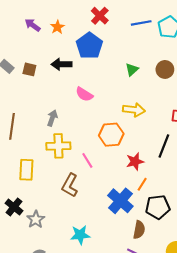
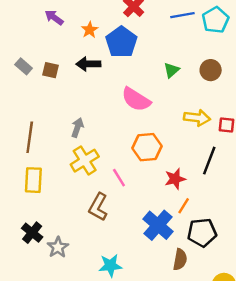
orange star: (57, 27) -> (90, 30), moved
pink semicircle: (84, 94) -> (136, 99), moved, size x1.4
yellow arrow: (134, 110) -> (197, 118), moved
yellow cross: (58, 146) -> (85, 161), turned -30
yellow rectangle: (26, 170) -> (33, 180), moved

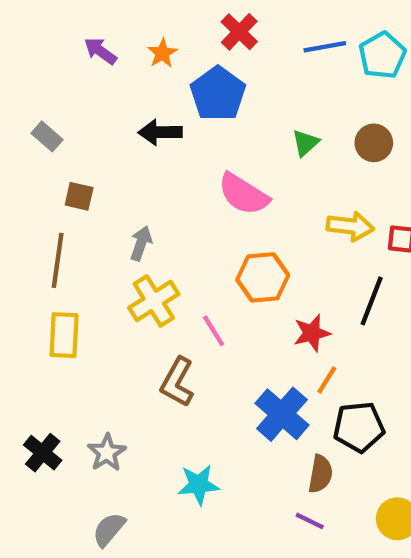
orange star: (90, 30) -> (162, 53), moved
brown square: (50, 70) -> (79, 196), moved
black cross: (32, 233) -> (43, 453), moved

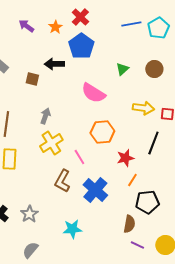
red cross: (239, 32) -> (80, 17), moved
brown square: (79, 196) -> (32, 79), moved
blue cross: (282, 414) -> (95, 190), moved
purple line: (310, 521) -> (137, 245), moved

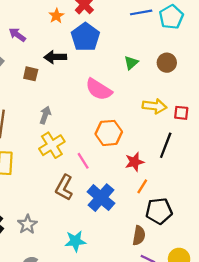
purple arrow: (26, 26) -> (17, 35), moved

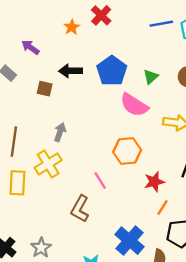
blue pentagon: (85, 37) -> (112, 71), moved
pink semicircle: (99, 89) -> (134, 105), moved
yellow cross: (52, 145) -> (48, 164), moved
blue cross: (101, 198) -> (129, 241), moved

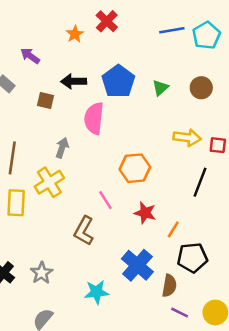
pink semicircle: (134, 105) -> (94, 118), moved, turned 64
red star: (154, 182) -> (145, 213), moved, turned 30

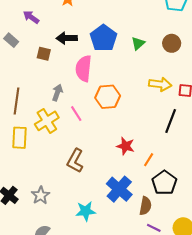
orange hexagon: (135, 168) -> (108, 97), moved
pink line: (105, 200) -> (76, 114), moved
black pentagon: (192, 258) -> (164, 183), turned -30

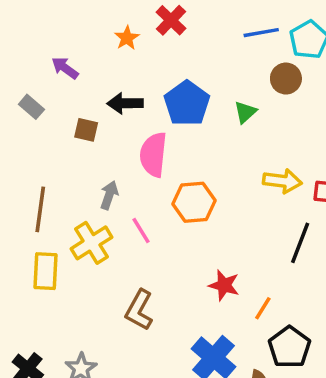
brown circle: (172, 43) -> (286, 79), moved

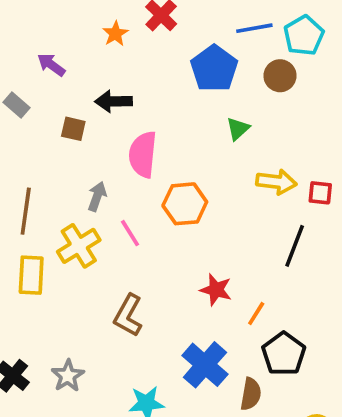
blue pentagon: (187, 103) -> (214, 68), moved
green triangle: (245, 112) -> (238, 129), moved

